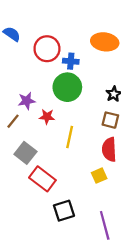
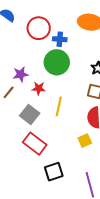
gray square: (25, 153) -> (30, 114), moved

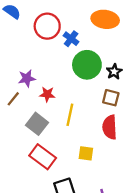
blue cross: (60, 39) -> (71, 39), turned 32
green circle: (57, 62) -> (87, 65), moved
yellow square: (85, 141) -> (86, 153), moved, turned 32

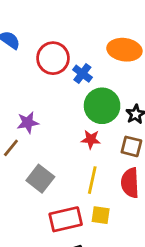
red star: (47, 94) -> (91, 139), moved
yellow line: (70, 115) -> (92, 180), moved
red rectangle: (43, 157) -> (66, 219), moved, turned -50

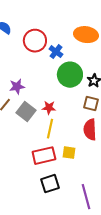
red star: (91, 139) -> (49, 108), moved
gray square: (40, 179) -> (26, 112), moved
yellow line: (92, 180) -> (50, 129), moved

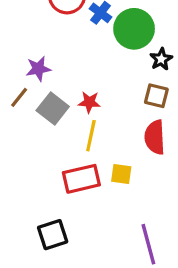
green circle: (70, 75) -> (134, 29), moved
black square: (50, 184) -> (53, 235), moved

